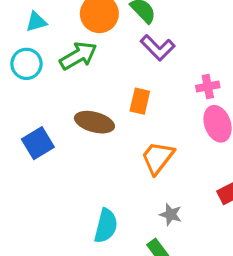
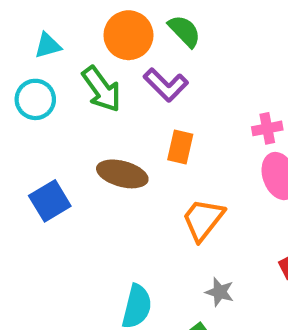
purple L-shape: (158, 48) -> (166, 85), moved
green arrow: (78, 56) -> (102, 89), turned 84

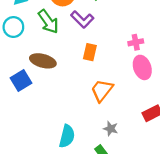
brown ellipse: (122, 174) -> (43, 61), moved

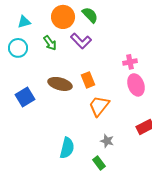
green arrow: (48, 22) -> (50, 43), size x0.7
orange rectangle: (90, 52) -> (88, 80), moved, turned -35
brown ellipse: (43, 61) -> (60, 84), moved

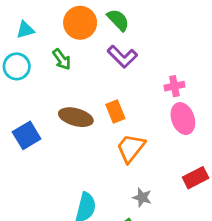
purple L-shape: (81, 41) -> (122, 57), moved

